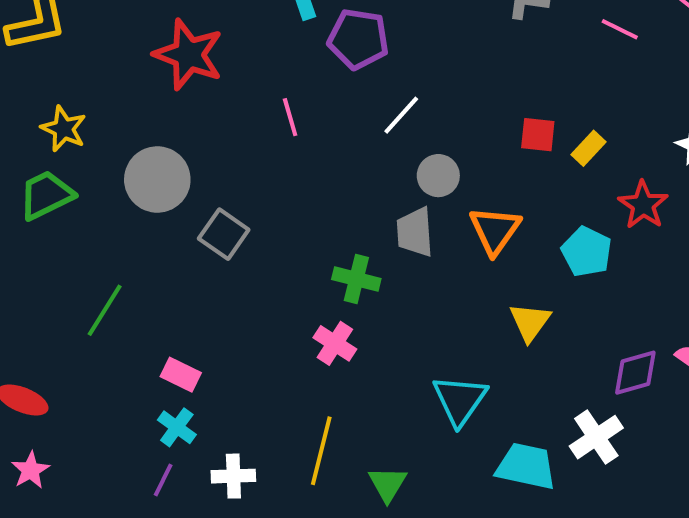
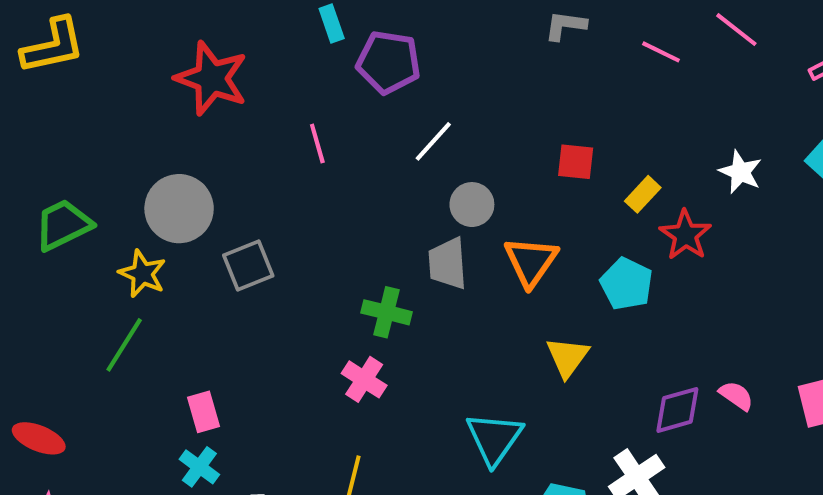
yellow star: (64, 129) -> (142, 274), moved
yellow rectangle: (589, 148) -> (643, 194), moved
gray square: (224, 234) -> (248, 266), turned 33
pink rectangle: (181, 375) -> (203, 412), turned 48

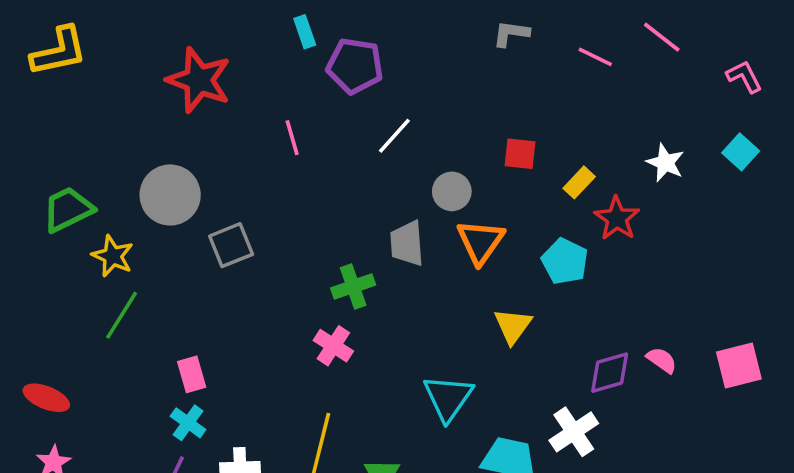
gray circle: (472, 205) -> (452, 191), moved
yellow star: (142, 274) -> (113, 256), moved
green cross: (386, 312) -> (353, 286), turned -33

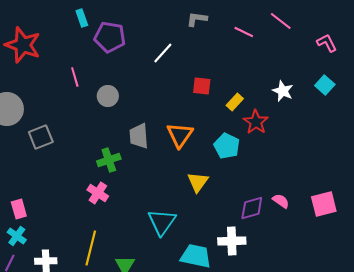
white line: (394, 136) -> (163, 53), moved
gray circle: (452, 191) -> (108, 96), moved
white cross: (574, 432) -> (232, 241), turned 32

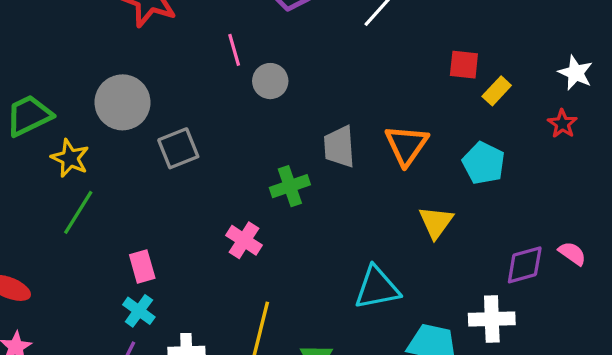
red square: (202, 86) -> (464, 65), moved
gray circle: (108, 96) -> (270, 81), moved
red star: (256, 122) -> (562, 124), moved, size x0.7
pink cross: (98, 193) -> (244, 240), moved
cyan triangle: (162, 222) -> (377, 288), turned 44

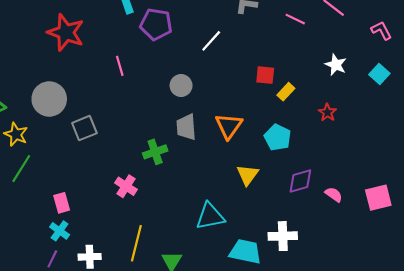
white star: (576, 73) -> (336, 65), moved
gray circle: (270, 81) -> (181, 85), moved
purple diamond: (525, 265) -> (300, 181), moved

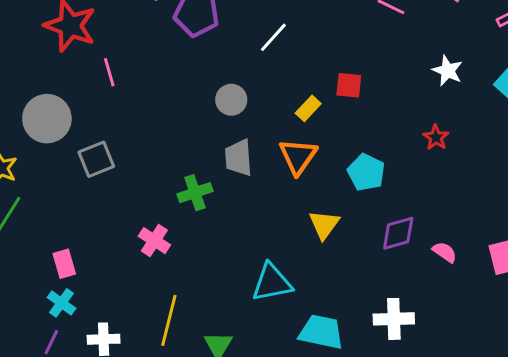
pink line: (120, 66) -> (109, 72), moved
yellow rectangle: (286, 92) -> (308, 108), moved
white cross: (283, 236) -> (394, 319), moved

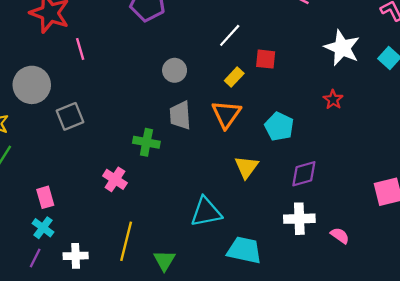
white line: (273, 37) -> (230, 35), moved
white star: (448, 71) -> (342, 48), size x1.5
green cross: (195, 193) -> (146, 142), turned 30
pink semicircle: (445, 252) -> (340, 236), moved
white cross: (394, 319) -> (299, 219), moved

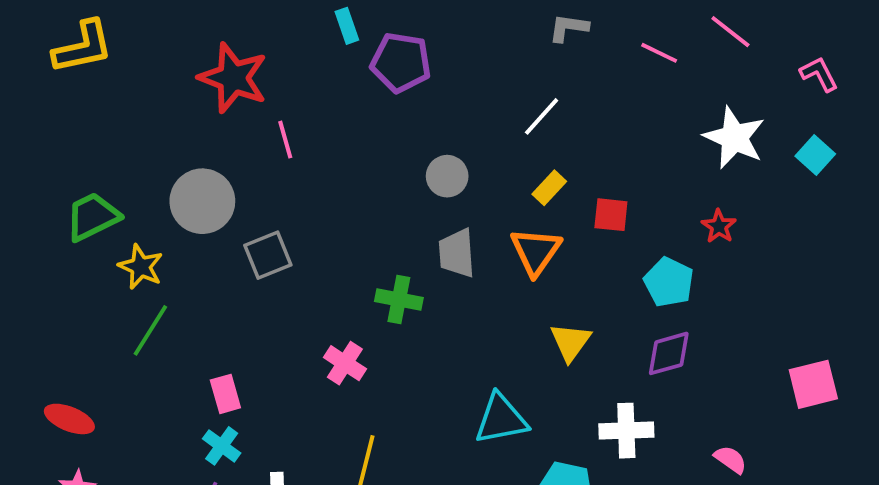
red square: (266, 59) -> (611, 215), moved
cyan pentagon: (279, 127) -> (669, 282), moved
white cross: (299, 219) -> (626, 431), moved

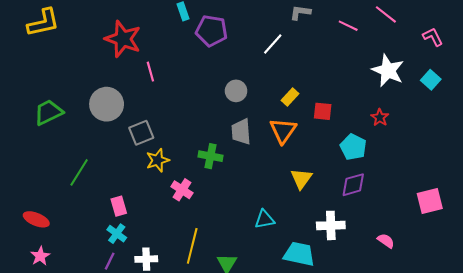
white line: (542, 116) -> (273, 44), moved
yellow star: (141, 267) -> (158, 160), moved, turned 30
cyan triangle: (501, 419) -> (265, 219), size x0.7

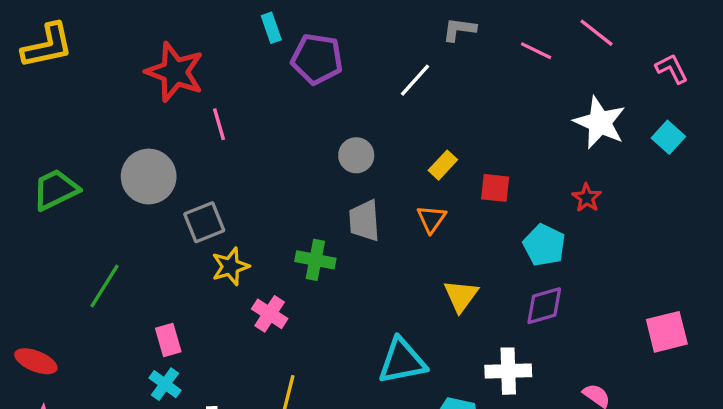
orange triangle: (283, 131) -> (431, 219), size x0.7
cyan triangle: (265, 219) -> (402, 361), size x1.5

